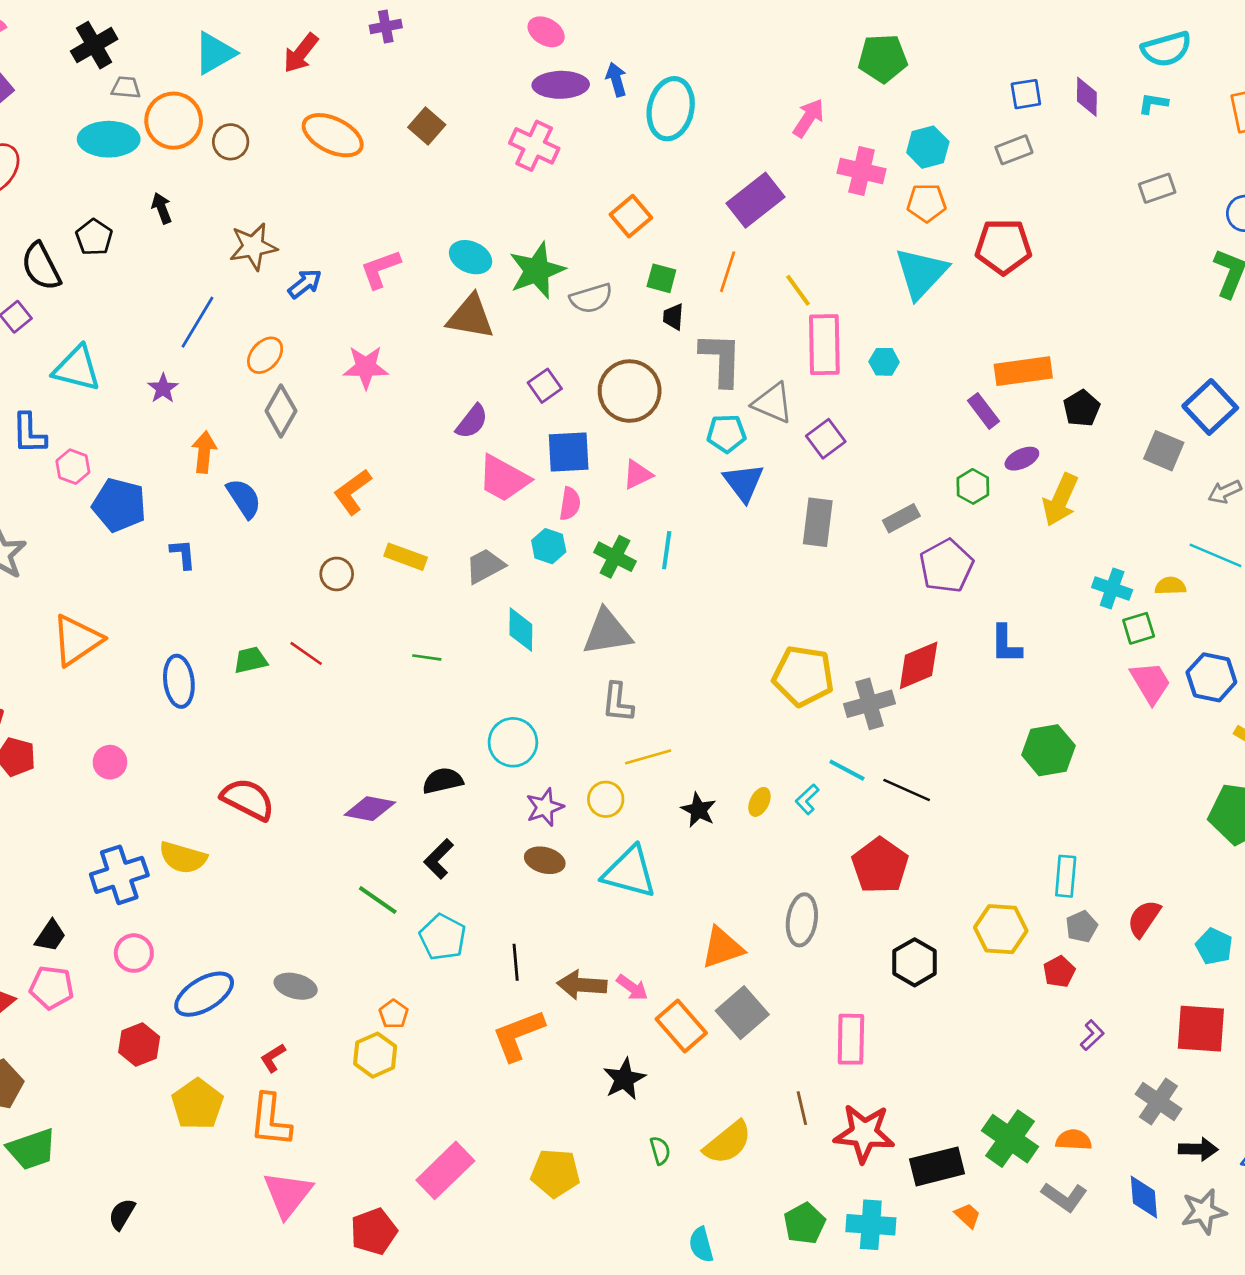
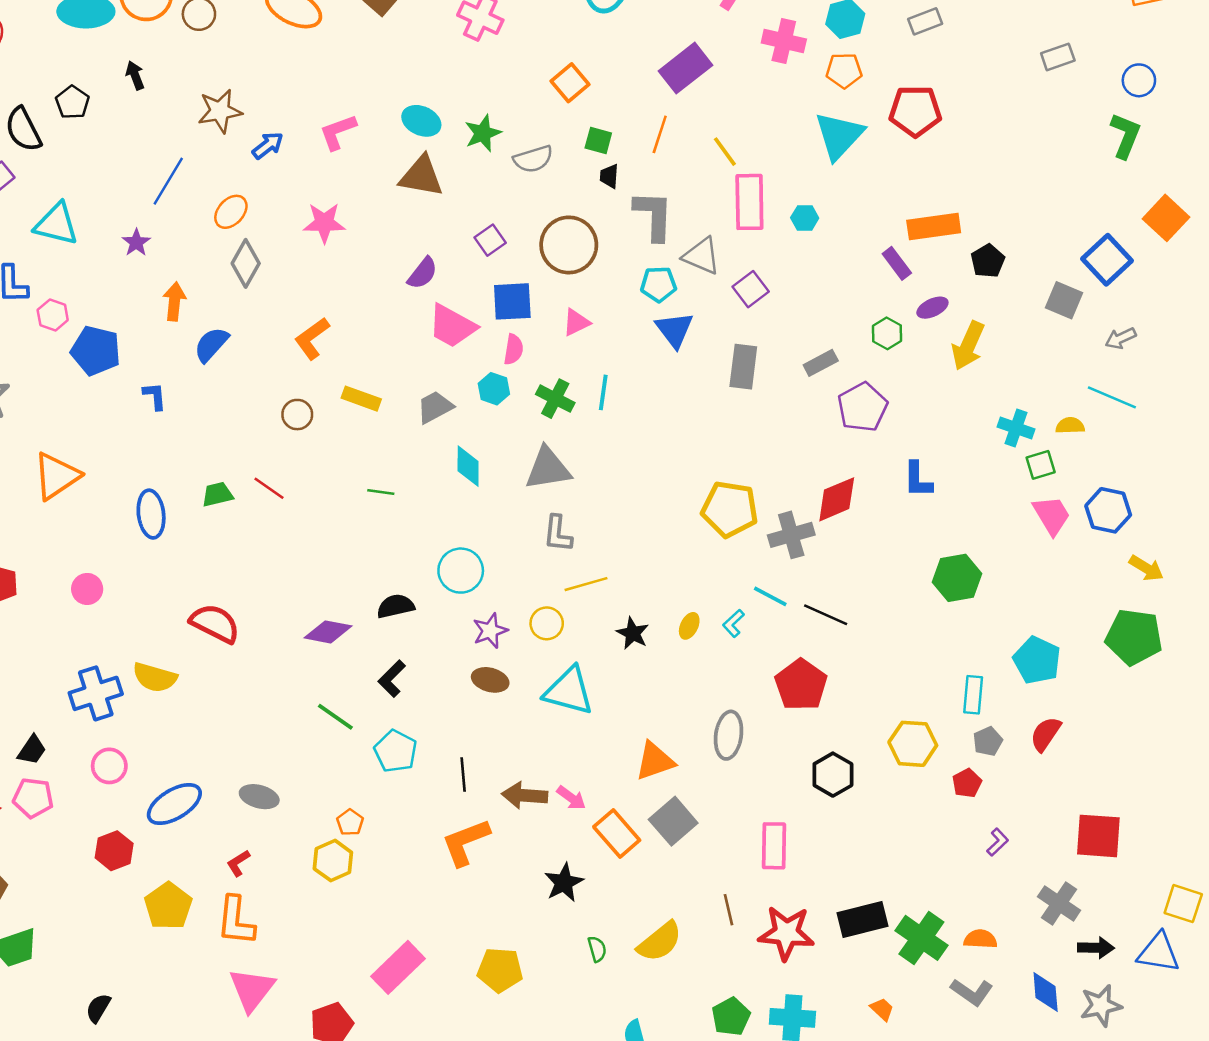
green star: (537, 270) -> (483, 133), size x0.7
blue semicircle: (244, 498) -> (211, 344), turned -105
cyan pentagon: (1214, 946) -> (1037, 660), moved, size x1.4
black rectangle: (937, 1166) -> (862, 920), moved

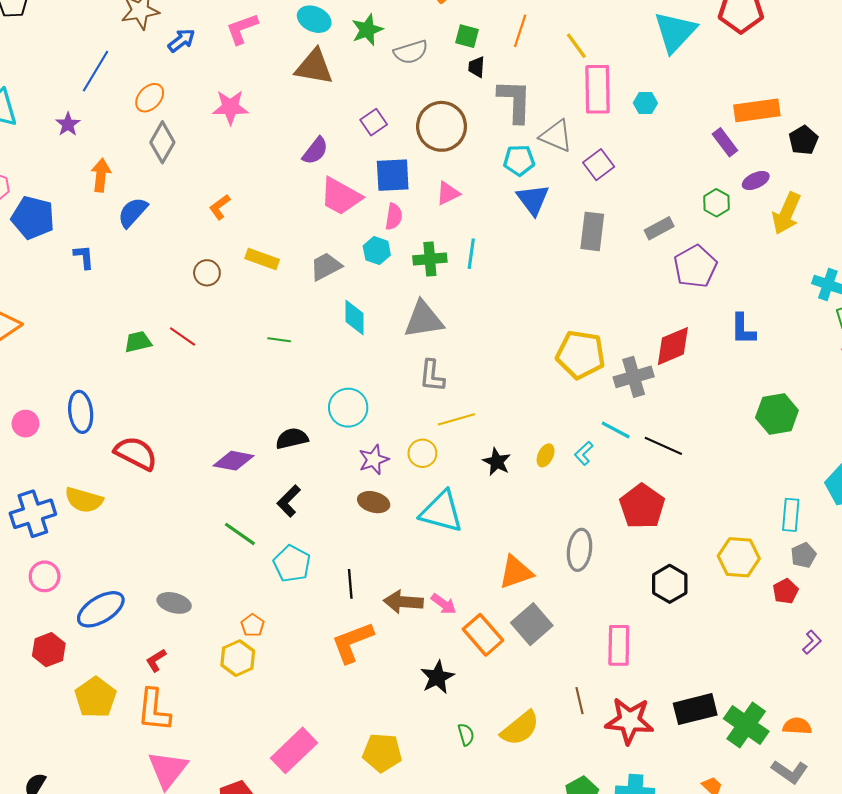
orange L-shape: (312, 338) -> (220, 207), size x0.7
green cross: (555, 399) -> (430, 259), turned -32
blue ellipse: (151, 514) -> (81, 412), moved

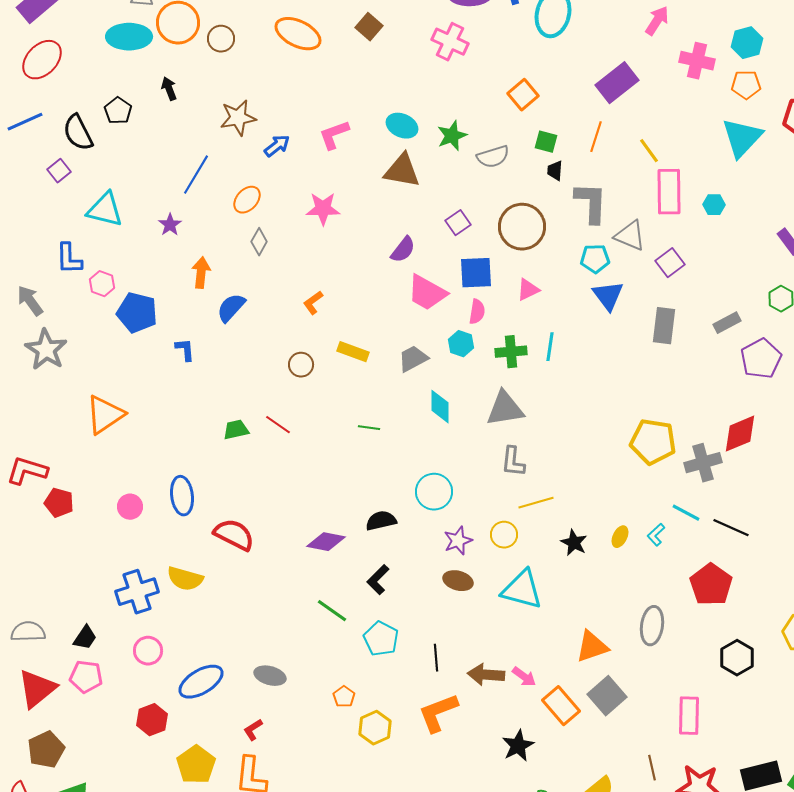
gray diamond: (162, 142) -> (259, 242), size x0.7
yellow hexagon: (238, 658) -> (375, 728), moved

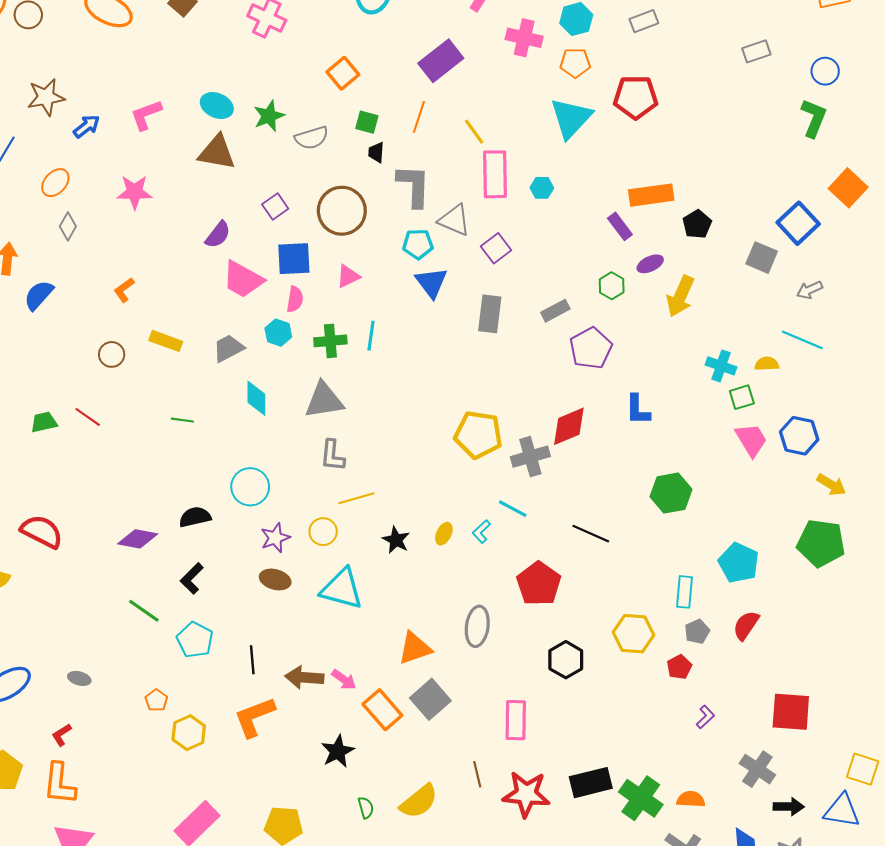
black line: (731, 528) -> (591, 534), moved
gray ellipse: (270, 676) -> (79, 678), size x0.7

